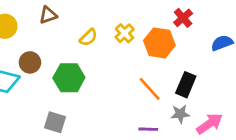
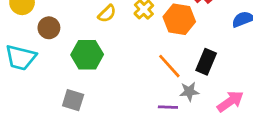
brown circle: (30, 62) -> (49, 28), moved
gray star: (180, 114) -> (189, 92), moved

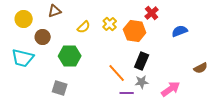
black rectangle: (206, 62) -> (142, 61), moved
orange line: (169, 66) -> (117, 73), moved

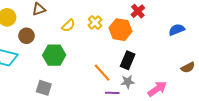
blue semicircle: (180, 31) -> (177, 30), moved

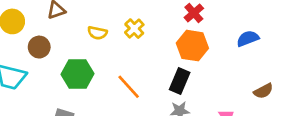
yellow semicircle: (68, 26) -> (97, 33), turned 56
orange hexagon: (120, 30) -> (192, 46), moved
orange line: (102, 73) -> (129, 87), moved

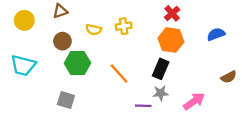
yellow cross: (134, 29) -> (124, 26), turned 35
brown circle: (39, 47) -> (62, 41), moved

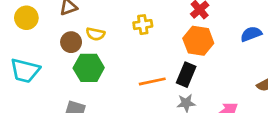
yellow semicircle: (94, 30) -> (95, 34), moved
orange line: (119, 73) -> (152, 81), moved, turned -60

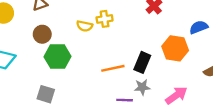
yellow semicircle: (95, 34) -> (85, 26), moved
orange hexagon: (198, 41) -> (175, 48), moved

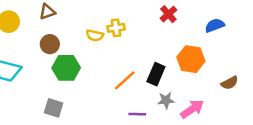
blue semicircle: (199, 27) -> (215, 25), moved
orange line: (113, 68) -> (125, 80), turned -30
gray star: (142, 87) -> (166, 100), moved

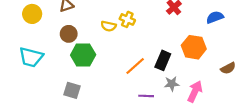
yellow cross: (116, 28) -> (127, 19), turned 32
pink arrow: (192, 109) -> (195, 91), turned -30

